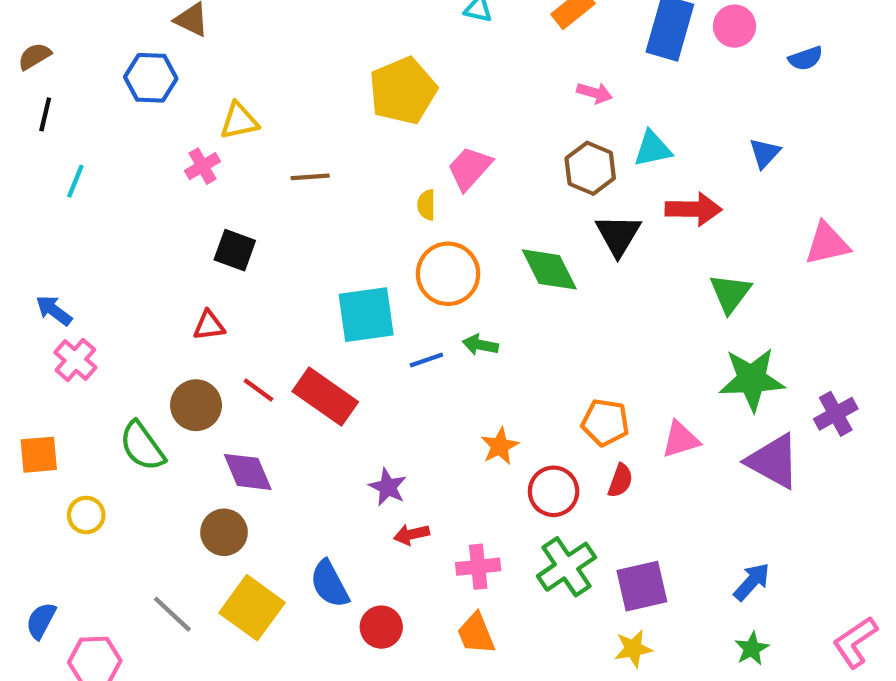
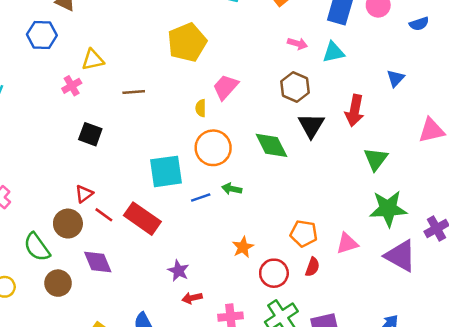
cyan triangle: (653, 149) -> (333, 52), moved
red arrow: (694, 209) -> (355, 111), turned 100
red triangle: (209, 325) -> (84, 194), moved, turned -30
brown circle: (224, 532) -> (58, 283), moved

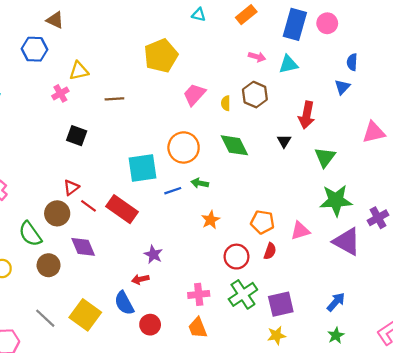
blue semicircle: (419, 24) -> (352, 62), moved, turned 112
yellow semicircle: (201, 108) -> (226, 103), moved
black triangle: (311, 125) -> (284, 141), moved, size x0.6
orange star: (243, 247) -> (211, 220), moved
red arrow: (192, 298) -> (140, 279), moved

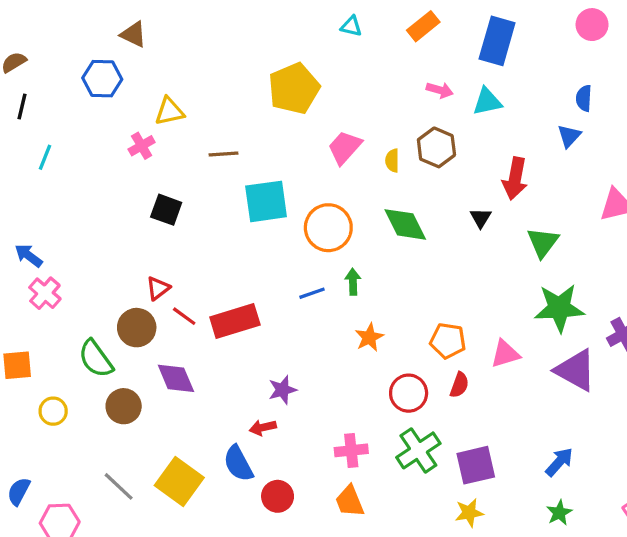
pink circle: (327, 23) -> (592, 25), moved
cyan square: (143, 168) -> (266, 201), moved
green arrow: (200, 183) -> (353, 282), turned 77
red rectangle: (122, 209) -> (235, 321), turned -52
purple star: (153, 254) -> (282, 390), turned 30

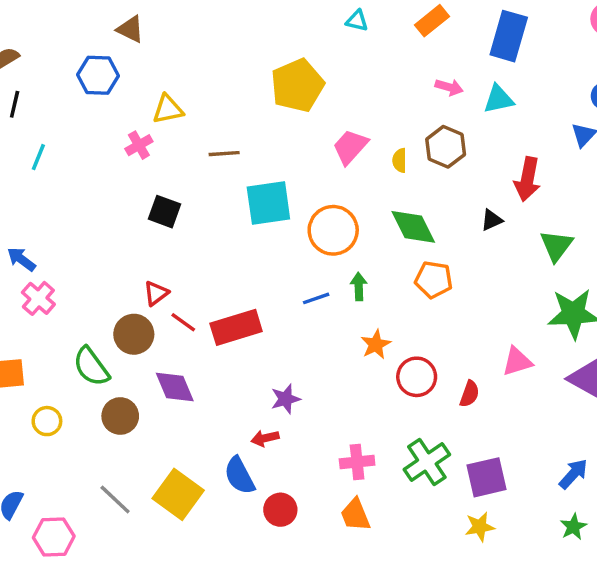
black triangle: (481, 218) -> (492, 220), turned 35
orange pentagon: (448, 341) -> (434, 280), moved
red circle: (409, 393) -> (417, 377), moved

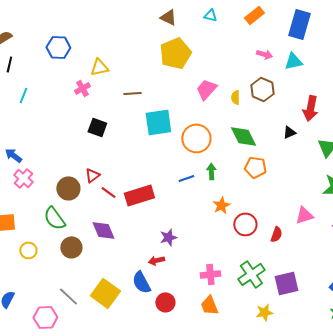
brown triangle: (130, 29) -> (168, 17), moved
brown circle: (134, 334) -> (68, 188), moved
yellow star: (480, 527) -> (264, 312), moved
pink hexagon: (54, 537) -> (45, 317), moved

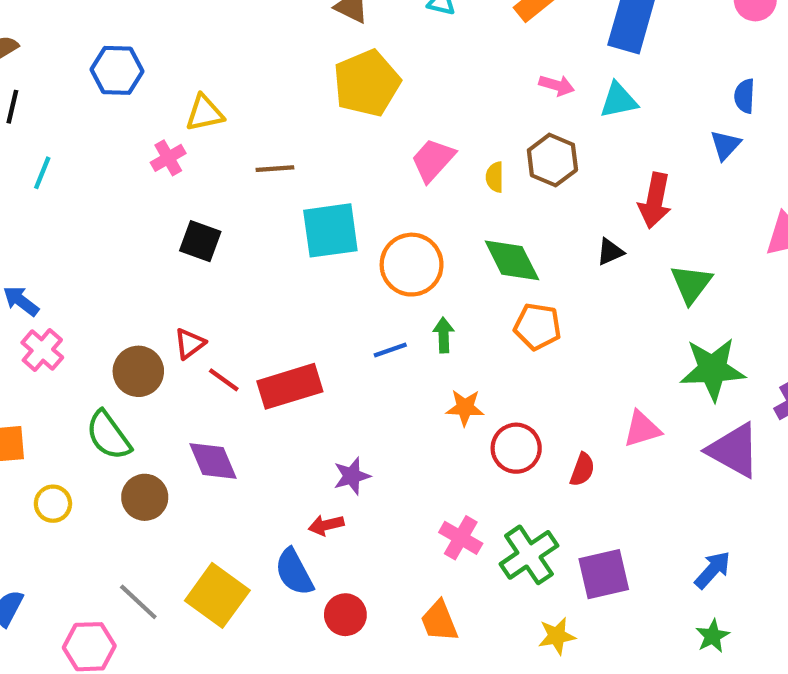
orange star: (221, 205) -> (465, 408), turned 30
pink cross: (210, 274) -> (461, 538), moved, turned 36

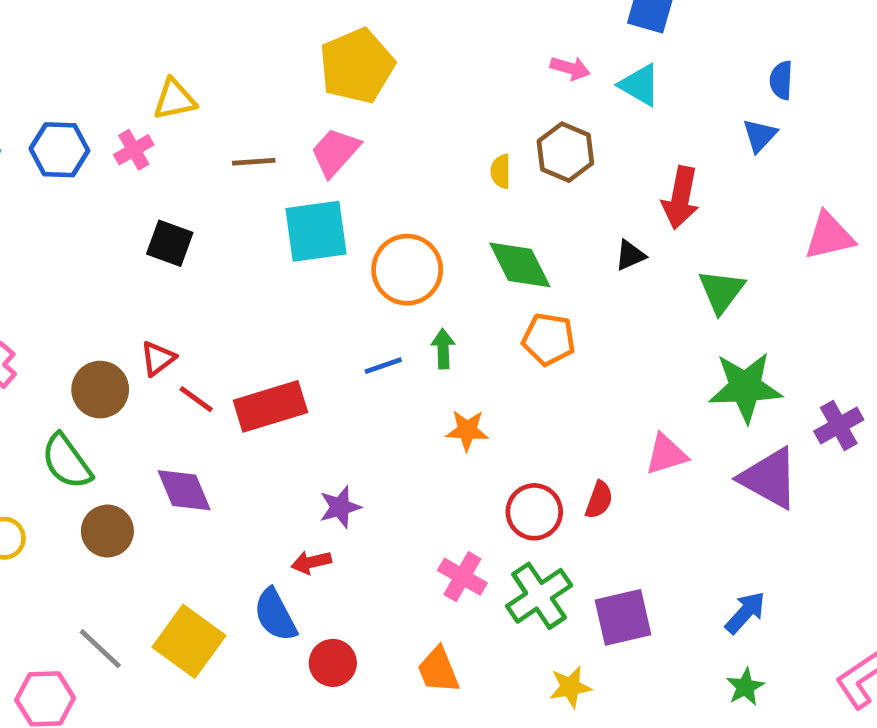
blue hexagon: (117, 70) -> (59, 150), moved
cyan triangle: (619, 100) -> (640, 85), turned 42
pink trapezoid: (433, 160) -> (335, 152), moved
red circle: (516, 448) -> (534, 512), moved

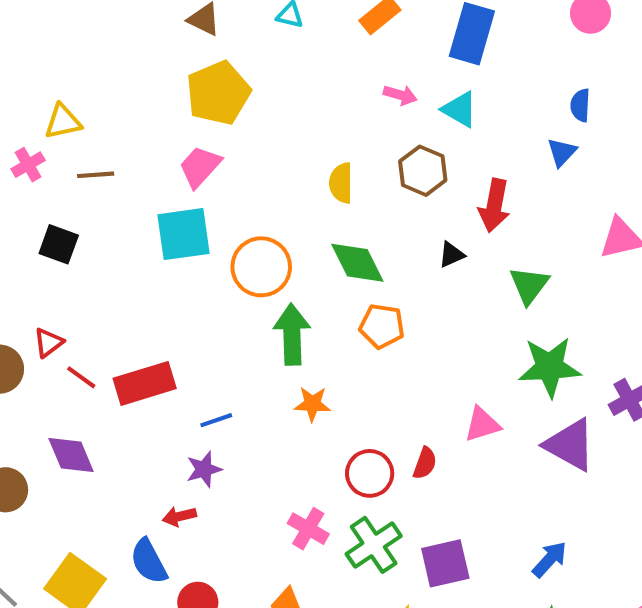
brown hexagon: (565, 152) -> (423, 171), moved
brown line: (254, 162) -> (96, 175), moved
yellow semicircle: (501, 171) -> (341, 183), size x1.4
green arrow: (443, 349) -> (292, 334), size x1.8
blue line: (383, 366) -> (216, 420), moved

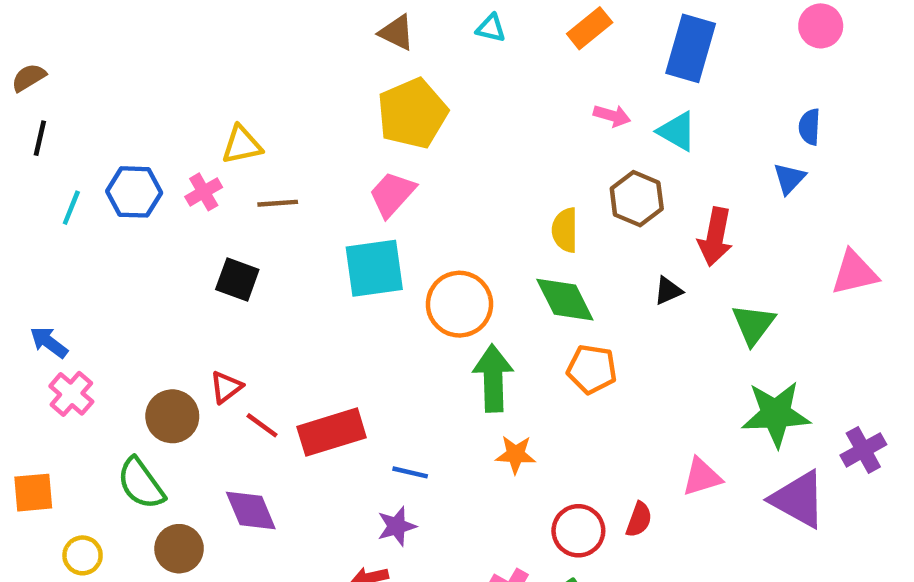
yellow semicircle: (341, 183) -> (565, 230), moved
blue line: (216, 420) -> (410, 472), turned 32

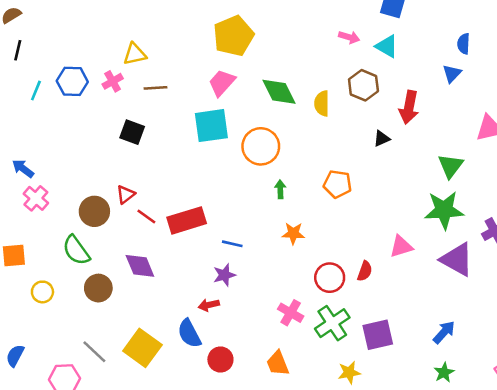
green diamond: (565, 300) -> (279, 92), moved
green triangle: (753, 324) -> (451, 166), moved
green arrow: (493, 378) -> (280, 189), size x0.5

